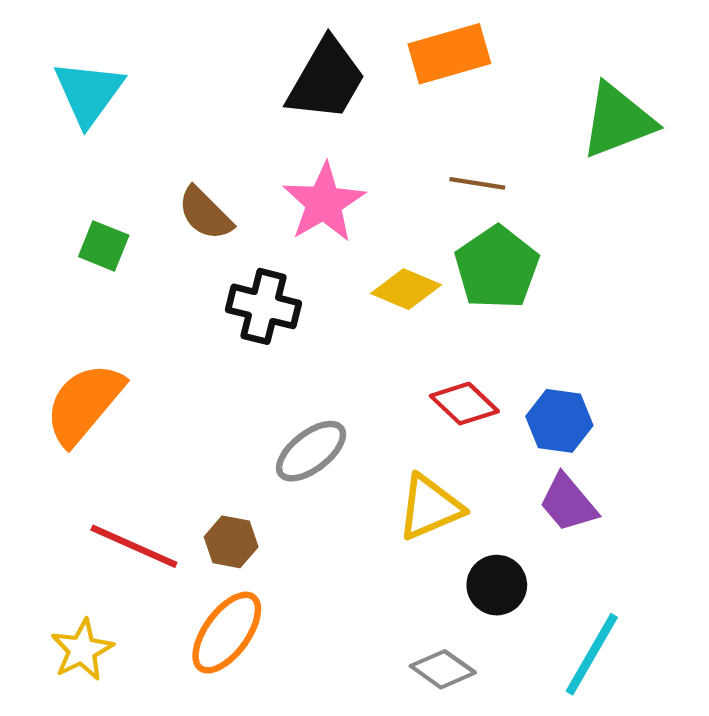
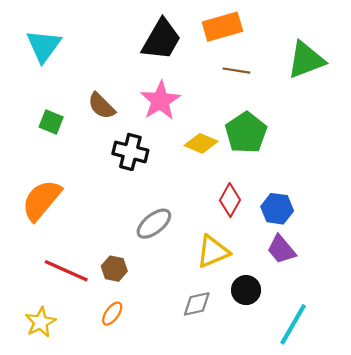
brown line: (477, 183) -> (236, 71), moved
red diamond: (464, 404) -> (230, 200), turned 76
orange ellipse: (227, 633) -> (112, 314), size x0.6
gray diamond: (443, 669) -> (197, 304), moved, turned -48

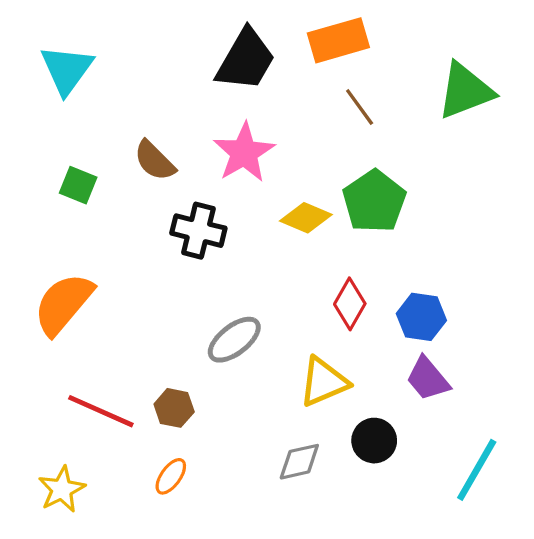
brown line: (236, 71) -> (360, 107), turned 45
cyan line: (293, 324) -> (477, 470), moved

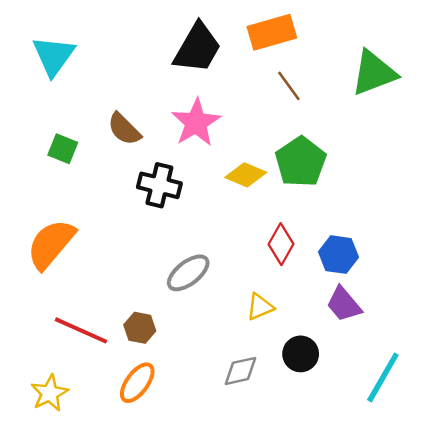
yellow triangle: (324, 382) -> (260, 307), size x0.7
orange ellipse: (171, 476) -> (137, 383), size x1.4

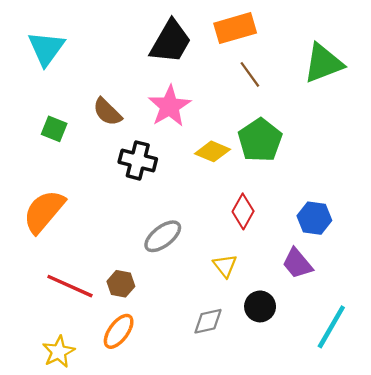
blue hexagon: (339, 255) -> (314, 218), moved
yellow triangle: (260, 307) -> (225, 266), turned -45
yellow star: (50, 393) -> (59, 352), moved

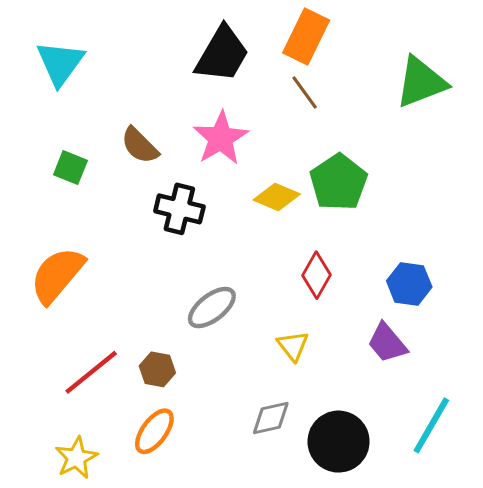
orange rectangle: (235, 28) -> (306, 36), turned -48
brown line: (250, 74) -> (305, 92), moved
red line: (70, 286) -> (91, 372), turned -63
black circle: (260, 306) -> (339, 442), moved, size x1.5

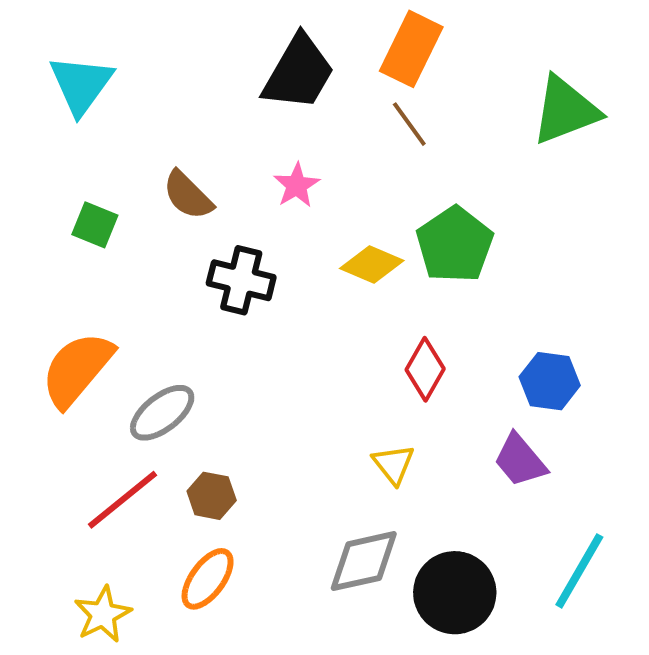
pink star: (221, 138) -> (297, 185), size x0.6
gray ellipse: (212, 308) -> (162, 413), moved
gray diamond: (271, 418) -> (364, 561), size x1.4

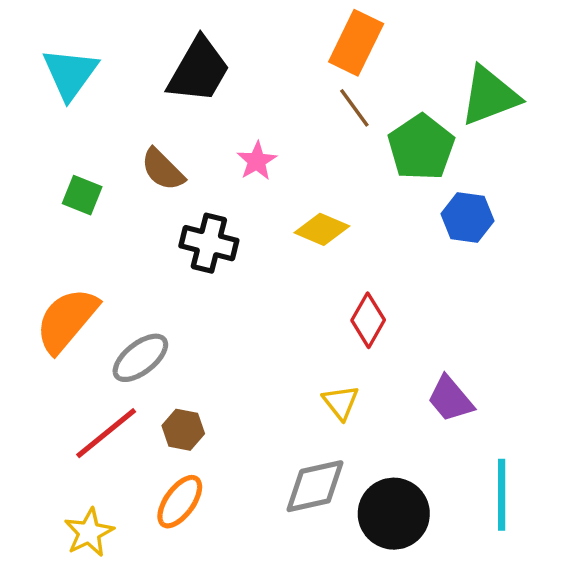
black trapezoid: (299, 73) -> (199, 70), moved
green pentagon: (455, 245) -> (421, 147), moved
blue hexagon: (550, 381) -> (467, 217), moved
cyan line: (579, 571) -> (502, 495), turned -30

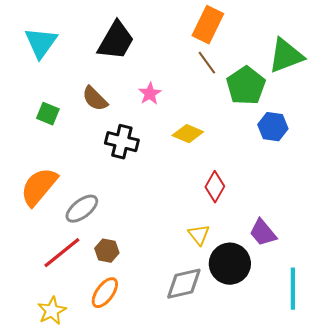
black circle: (394, 514) -> (230, 264), moved

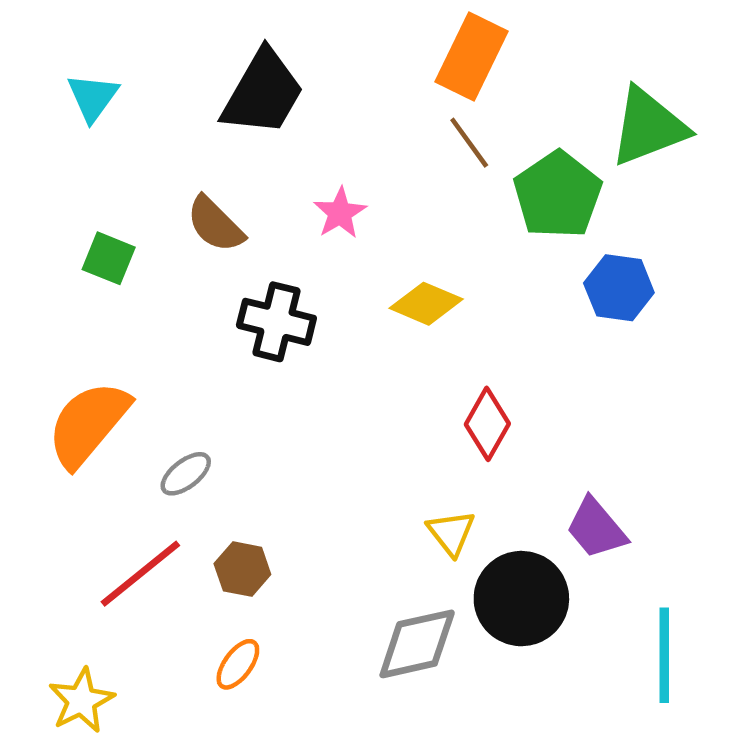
cyan triangle: (41, 43) -> (93, 97), size x0.7
gray ellipse: (82, 209) -> (186, 474), size x0.7
orange ellipse: (105, 293) -> (238, 664), size x0.7
yellow star: (52, 311) -> (81, 701), moved

